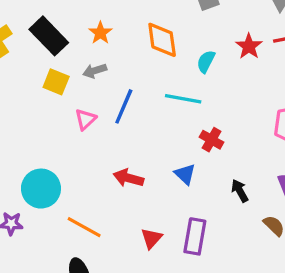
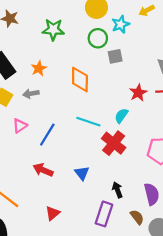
cyan semicircle: (206, 62) -> (121, 116), moved
blue line: (124, 106) -> (47, 135), moved
red cross: (212, 140) -> (114, 143), moved, size x1.5
purple rectangle: (195, 236) -> (104, 214), moved

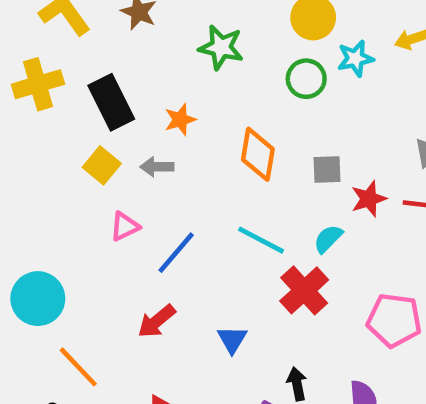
gray square: (115, 56) -> (327, 169), moved
red arrow: (43, 170) -> (157, 321), turned -72

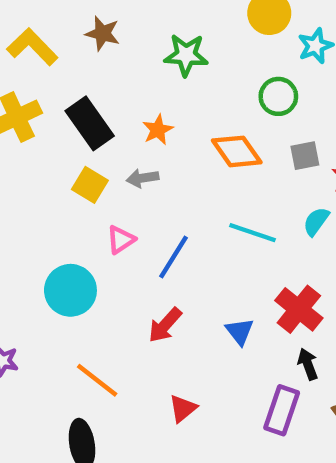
green circle: (306, 79) -> (278, 96), moved
orange diamond: (258, 154) -> (237, 151), turned -36
red cross: (304, 290) -> (299, 309), moved
cyan circle: (38, 299) -> (70, 290), moved

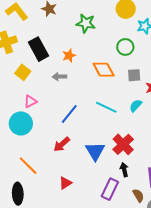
yellow square: (90, 185) -> (23, 72), moved
pink triangle: (121, 240) -> (30, 101), moved
blue triangle: (240, 331) -> (95, 151), size x1.5

